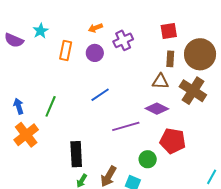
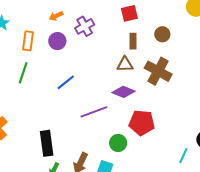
brown circle: (200, 54) -> (162, 34), size x0.5
green line: (51, 106) -> (23, 73), moved

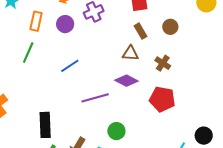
brown rectangle: (133, 41) -> (140, 31), turned -35
brown cross: (158, 71) -> (163, 63), size x0.6
red pentagon: (142, 123) -> (162, 99), moved

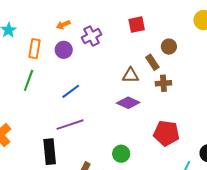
brown rectangle: (140, 31) -> (152, 62), moved
brown cross: (163, 63) -> (163, 83), turned -35
purple line: (95, 98) -> (70, 125), moved
red pentagon: (162, 99) -> (166, 133), moved

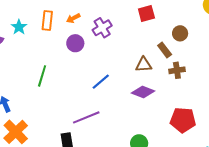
orange rectangle: (34, 49) -> (47, 20), moved
blue line: (71, 91) -> (101, 82), moved

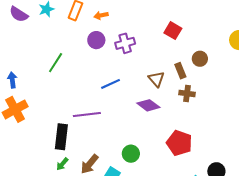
red square: (146, 13) -> (173, 31), turned 30
purple cross: (102, 28) -> (125, 43), moved
brown triangle: (144, 65) -> (156, 79), turned 36

